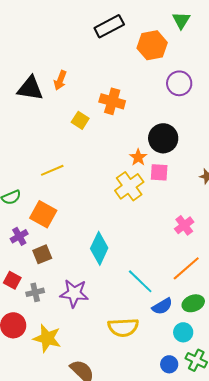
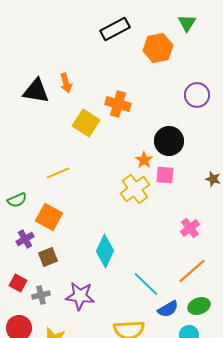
orange arrow: (60, 80) -> (66, 83), turned -36
purple circle: (179, 83) -> (197, 95), moved
yellow square: (80, 120) -> (86, 123), size x1.5

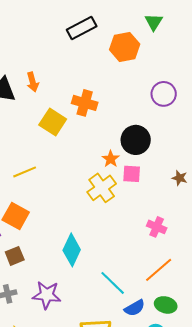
pink cross: (190, 228) -> (157, 227), turned -30
green ellipse: (199, 306) -> (166, 305), turned 35

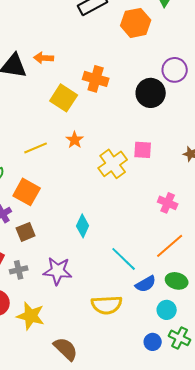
orange arrow: (33, 82) -> (44, 58), turned 108
black circle: (136, 140) -> (151, 93), moved
orange star: (111, 159) -> (75, 140), moved
cyan diamond: (72, 250) -> (83, 226), size x0.7

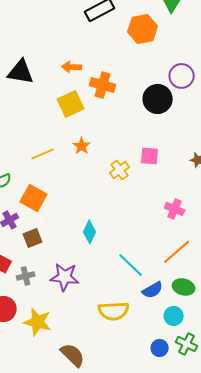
orange arrow: (44, 58) -> (72, 67), moved
yellow square: (64, 98) -> (71, 104), turned 32
yellow cross: (113, 164) -> (120, 170), size x0.7

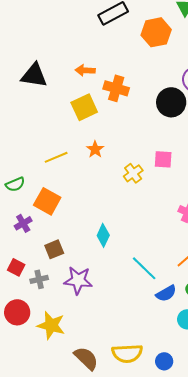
brown square: (33, 238) -> (54, 249), moved
yellow semicircle: (114, 311) -> (127, 353), moved
blue circle: (160, 348) -> (164, 361), moved

